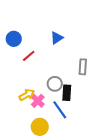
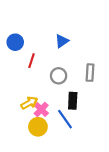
red line: (29, 56) -> (31, 61), turned -32
gray circle: (55, 84) -> (59, 76), moved
yellow circle: (40, 127) -> (38, 127), moved

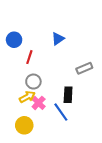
gray rectangle: (90, 73) -> (84, 68), turned 63
gray circle: (59, 76) -> (33, 82), moved
yellow circle: (38, 127) -> (24, 125), moved

